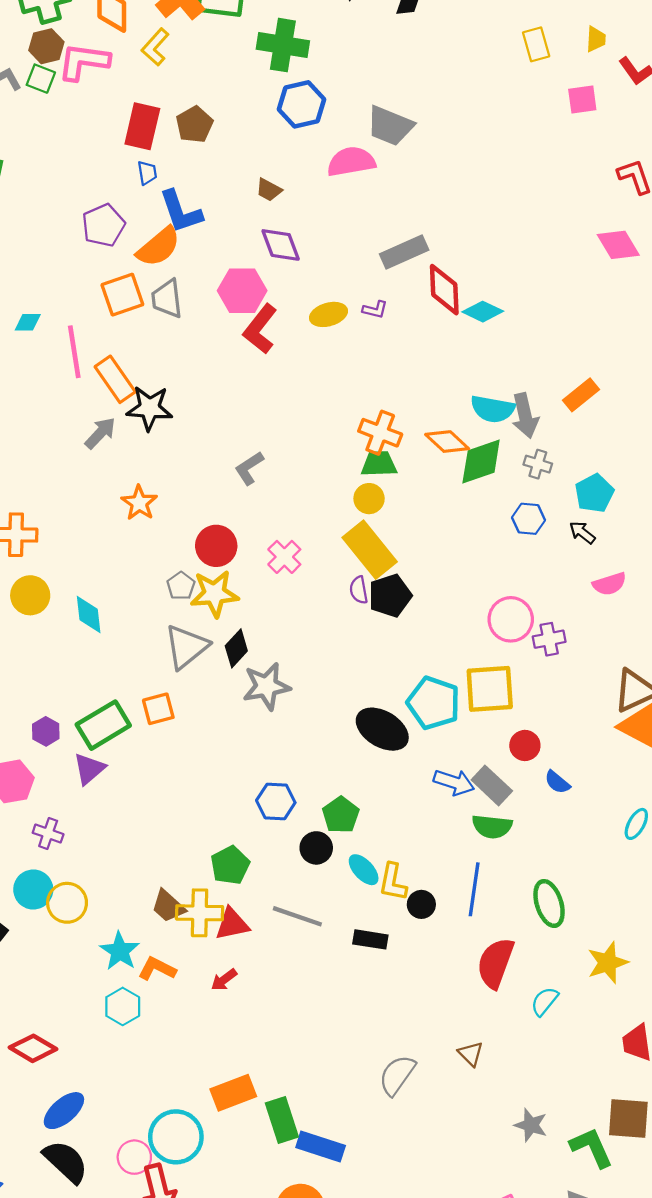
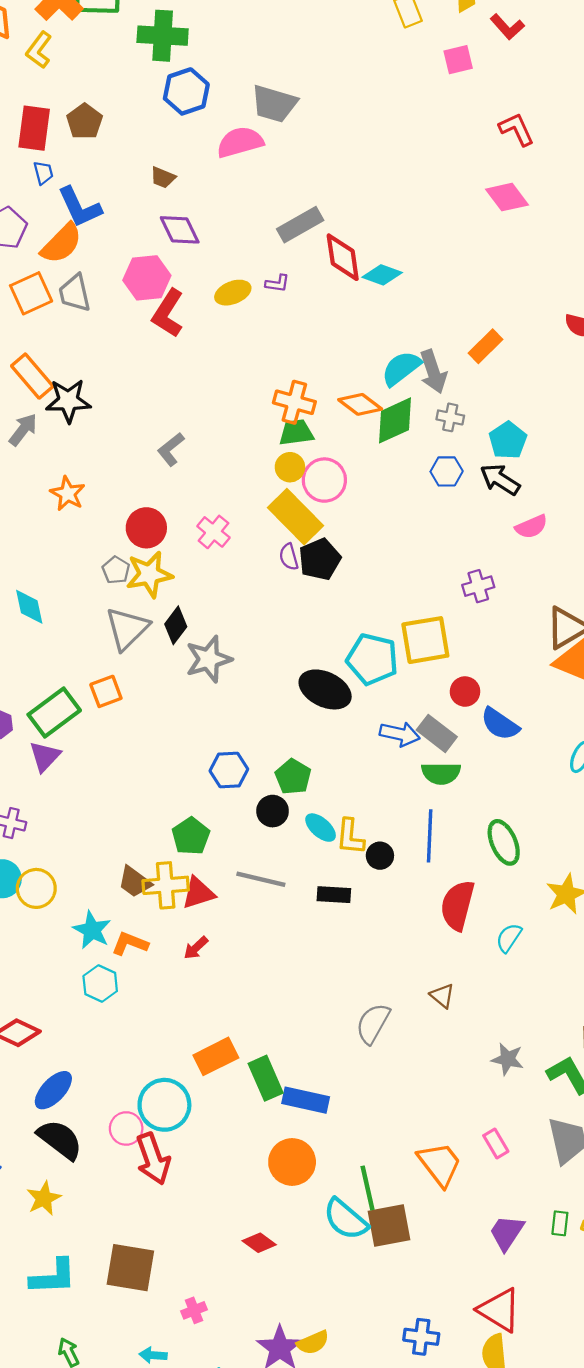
cyan semicircle: (493, 409) -> (401, 368), turned 138
black arrow: (582, 533) -> (500, 480), size x1.5
pink circle: (511, 619) -> (324, 480), moved
blue semicircle: (557, 782) -> (500, 724), size x1.5

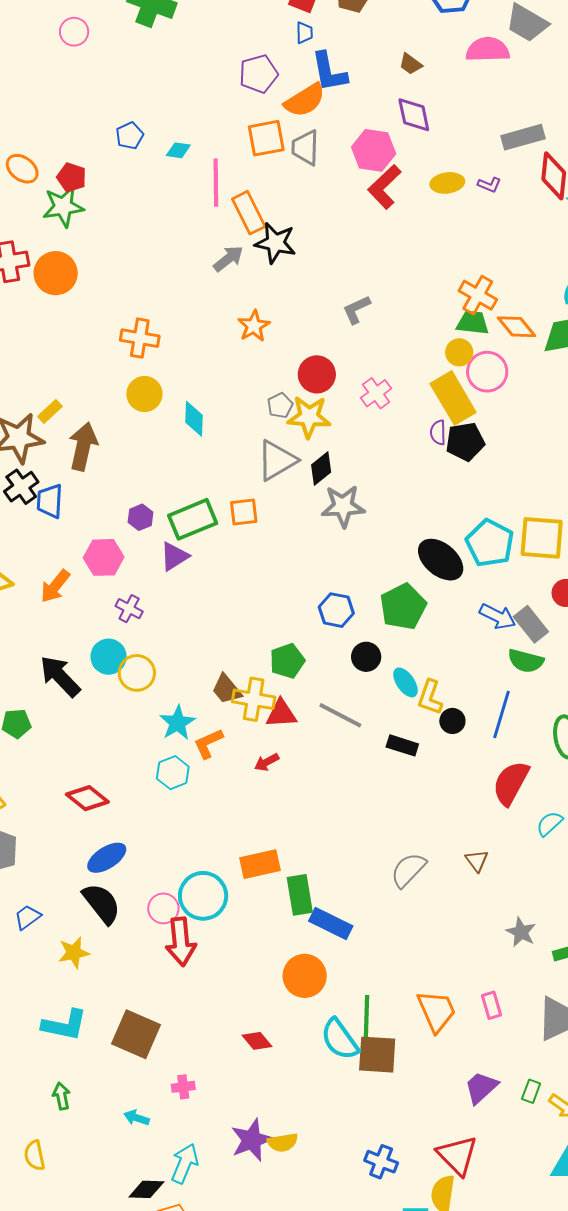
orange diamond: (360, 404) -> (516, 327), moved
green pentagon: (293, 777) -> (403, 607), moved, size x1.4
orange L-shape: (130, 944) -> (208, 743), turned -60

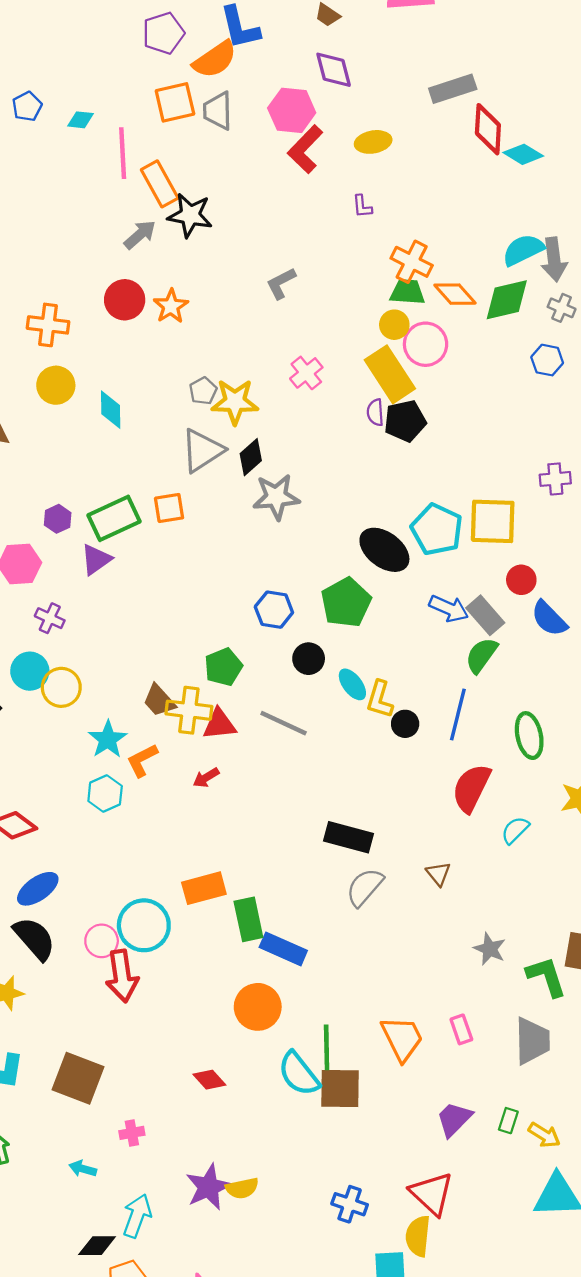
purple L-shape: (489, 185) -> (362, 206), moved, turned 65
red circle: (317, 374) -> (125, 300), moved
green semicircle: (526, 661) -> (481, 655), turned 114
black rectangle: (402, 745) -> (349, 837), moved, size x1.4

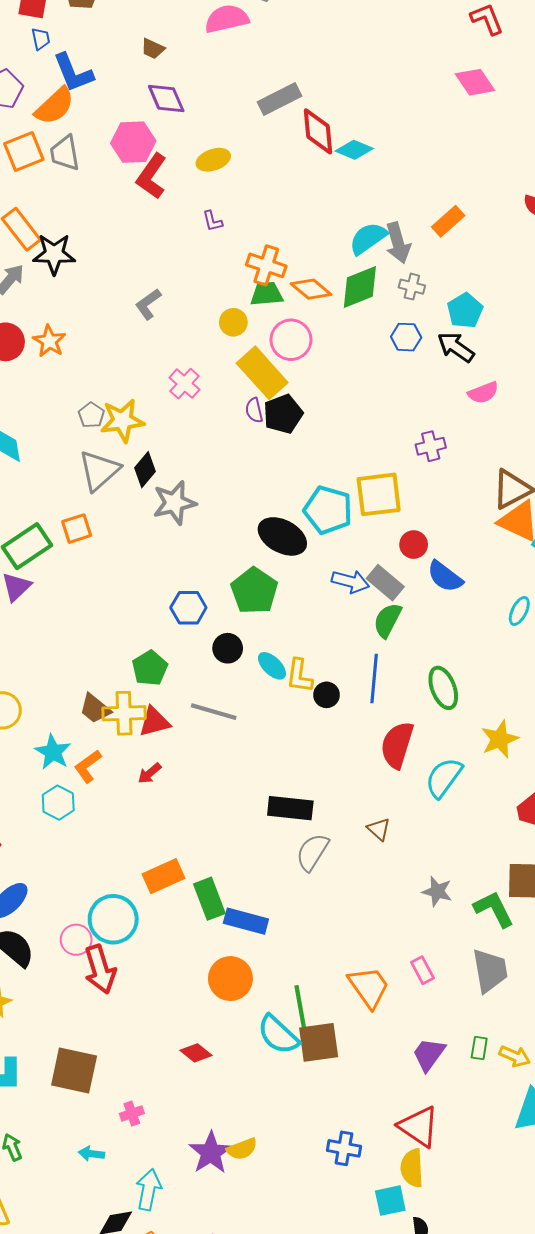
yellow circle: (394, 325) -> (233, 322), moved
cyan semicircle: (515, 830) -> (444, 778), size x1.5

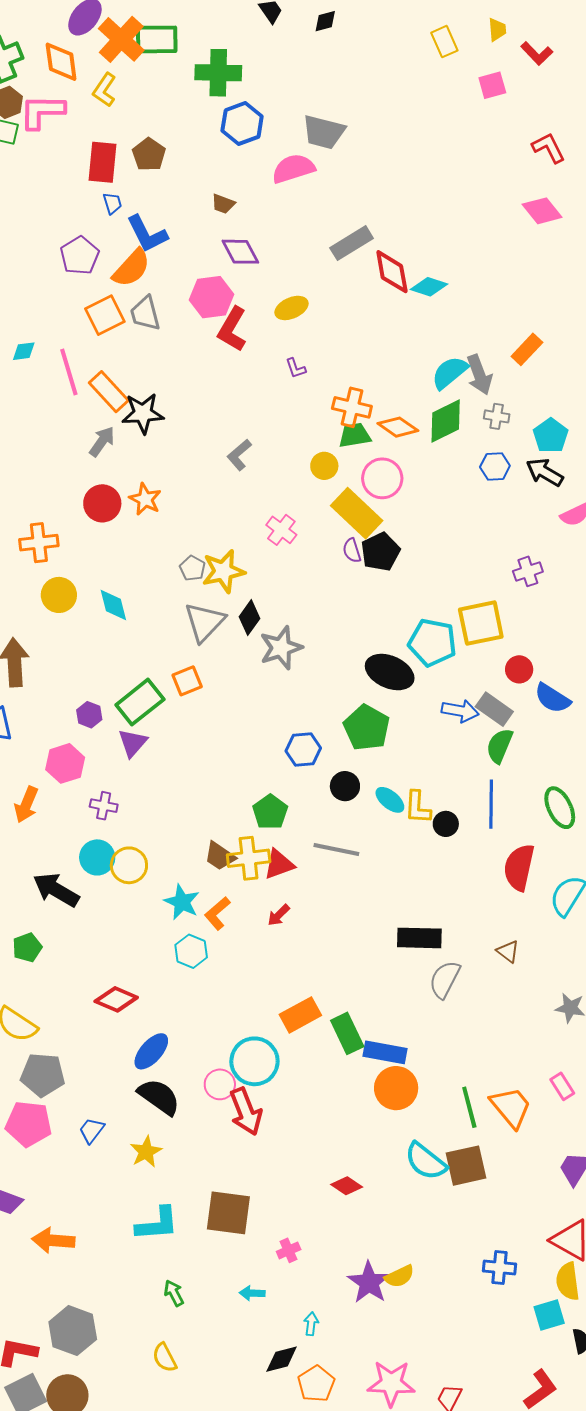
orange circle: (230, 979) -> (396, 1088), moved
green line: (300, 1006) -> (469, 1107), moved
cyan arrow: (149, 1190) -> (311, 1324), size x0.6

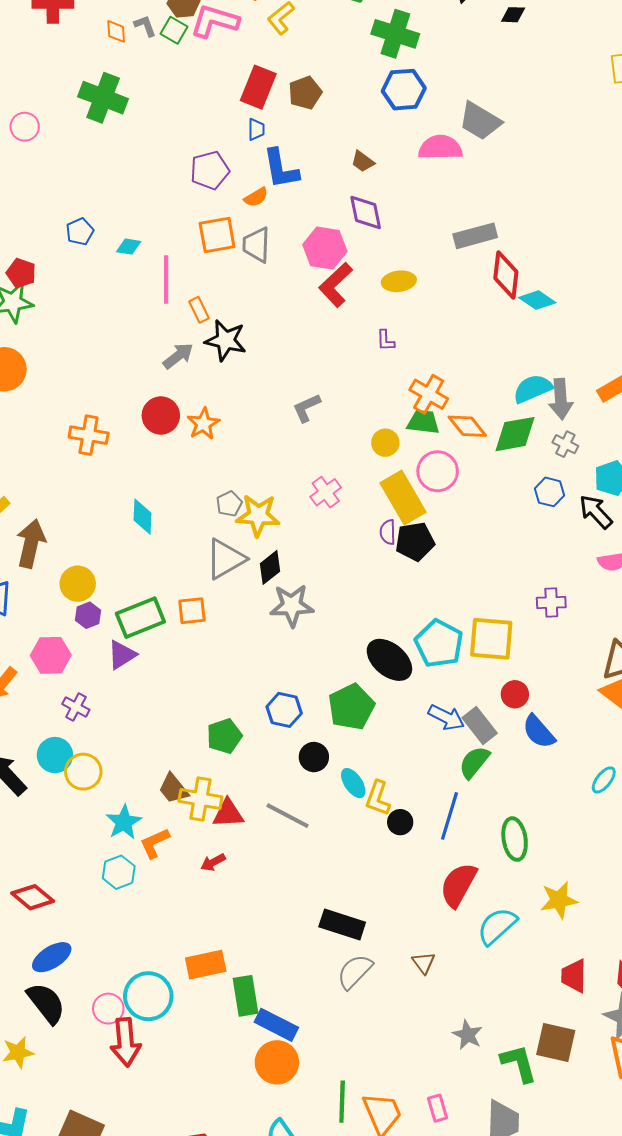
orange semicircle: (131, 268) -> (256, 197), size x0.6
orange rectangle: (109, 392) -> (199, 310), size x0.6
yellow circle: (59, 595) -> (78, 584), moved
green pentagon: (270, 812) -> (224, 736), moved

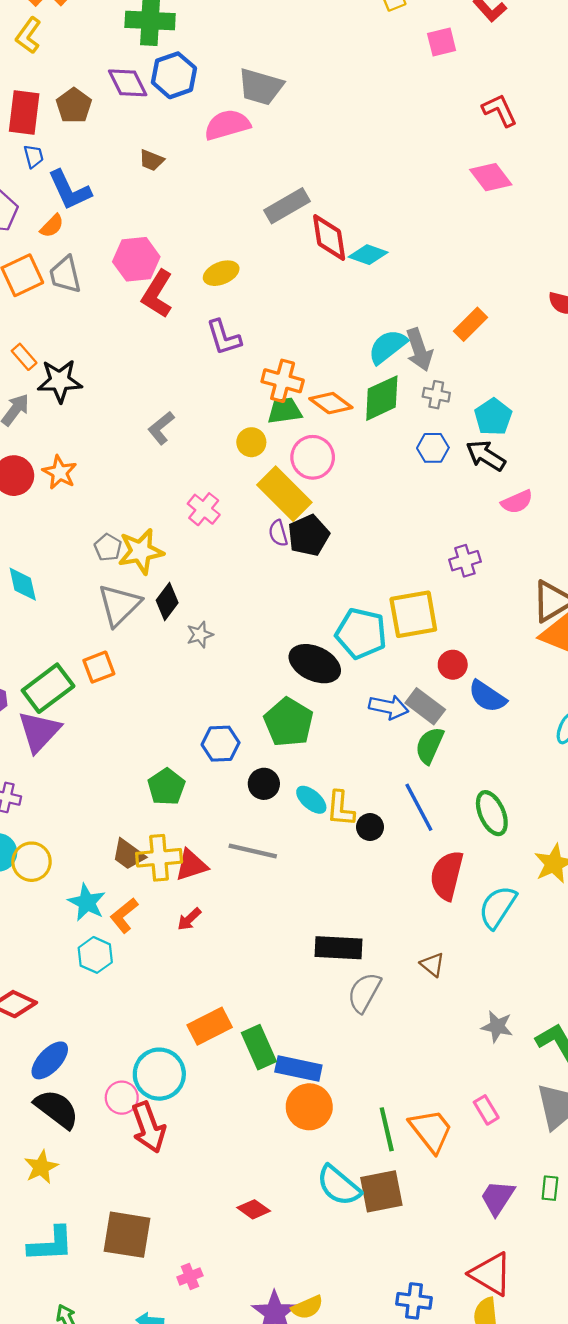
purple diamond: (366, 212) -> (128, 83), moved
purple L-shape: (386, 340) -> (224, 337), size x1.6
gray star: (292, 606) -> (200, 635), size x0.6
purple triangle: (122, 655) -> (39, 731), size x1.4
blue line: (450, 816) -> (419, 807), turned -30

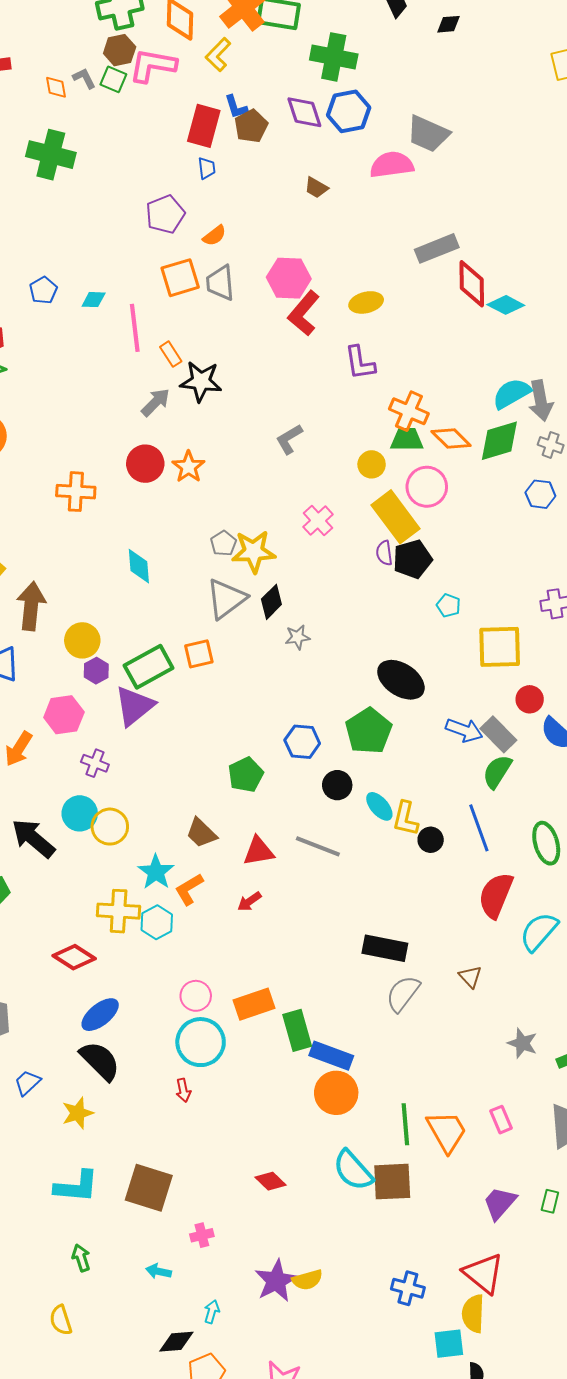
blue L-shape: (70, 190) -> (236, 107), moved, size x0.6
cyan pentagon: (361, 633) -> (448, 605), moved, size x0.5
yellow cross: (159, 858) -> (119, 911), moved
pink circle: (122, 1098) -> (196, 996), moved
red arrow: (148, 1127) -> (183, 1090), size x0.5

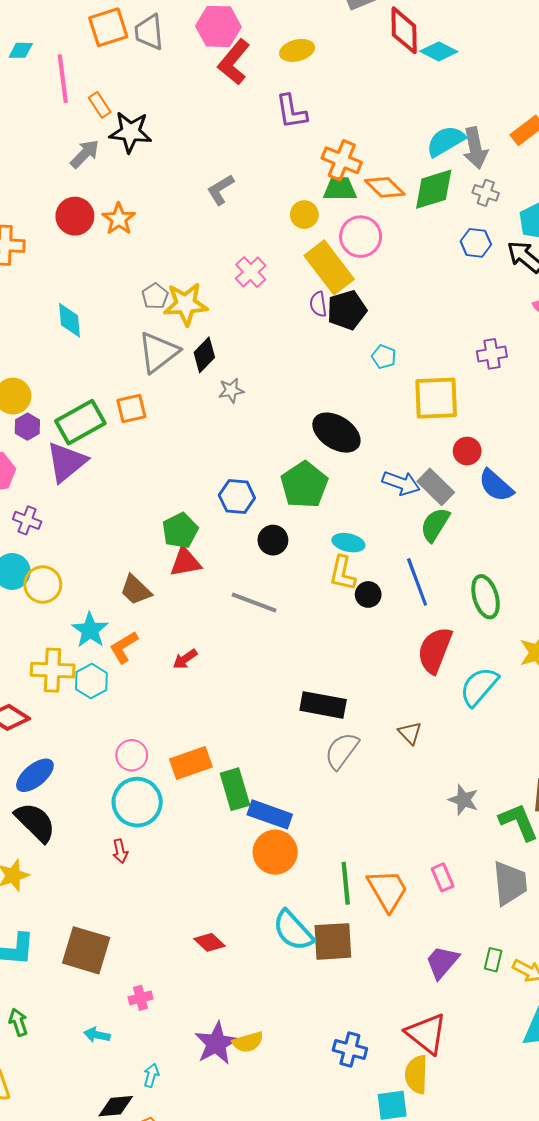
cyan ellipse: (379, 806) -> (348, 543), moved, turned -36
red triangle: (259, 851) -> (185, 562), moved

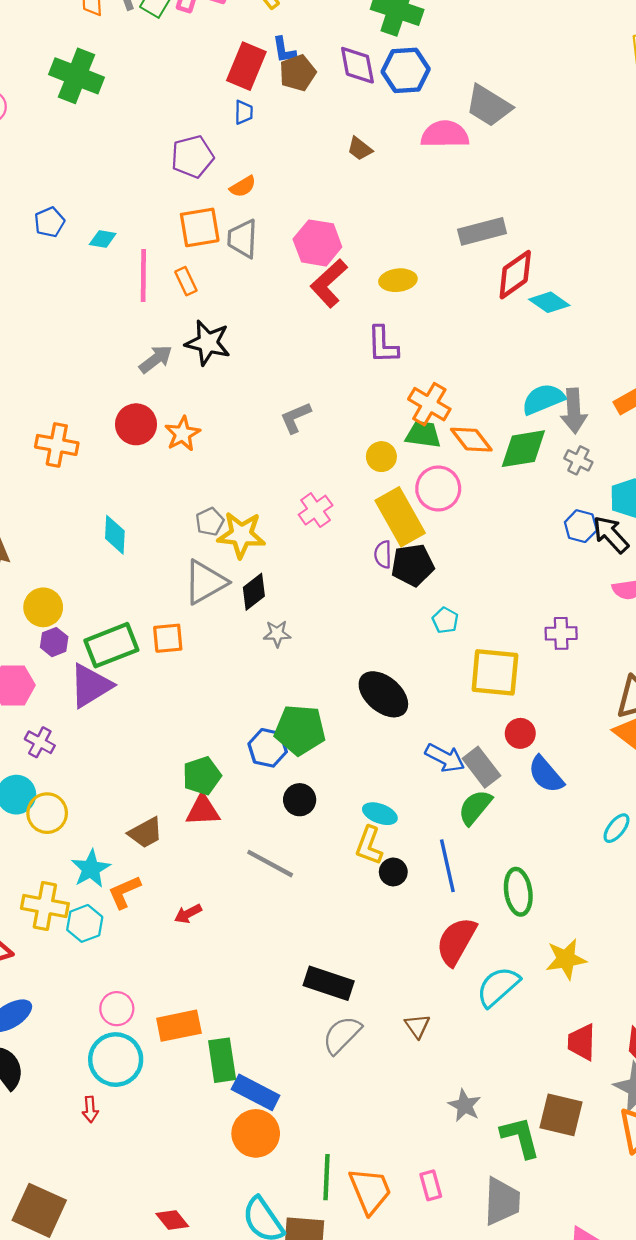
red diamond: (404, 30) -> (515, 275), turned 48
orange rectangle: (100, 105) -> (186, 281), moved
blue hexagon: (476, 243) -> (581, 526), moved
green pentagon: (304, 485) -> (300, 730), moved, turned 30
brown trapezoid: (136, 590) -> (145, 833), turned -80

